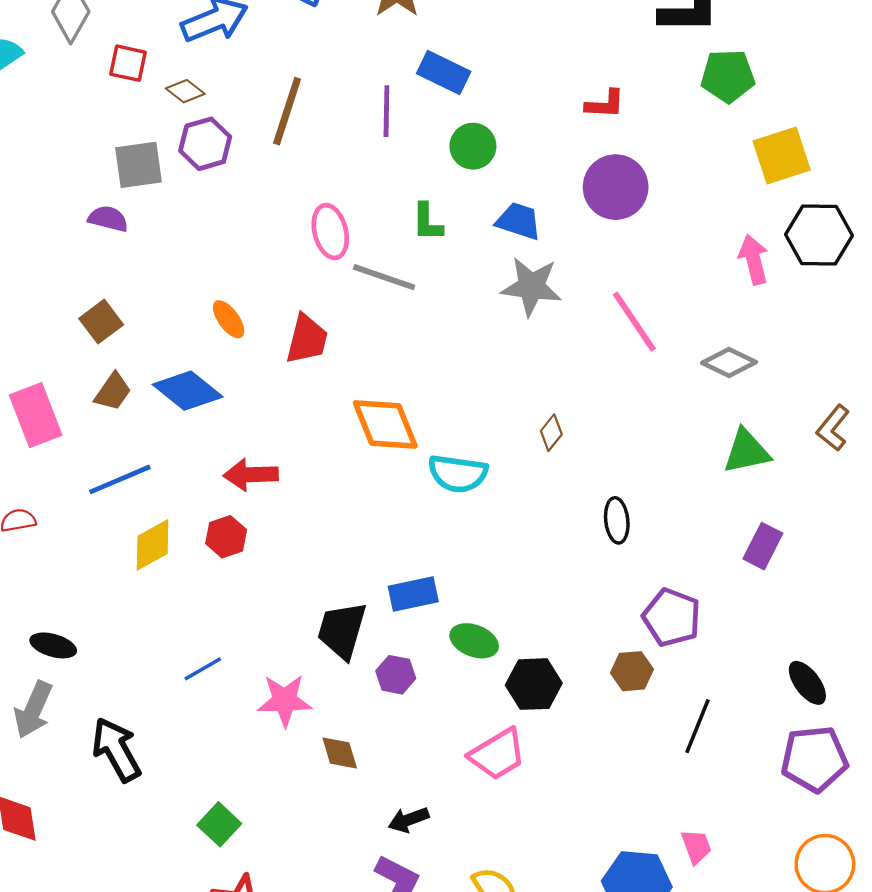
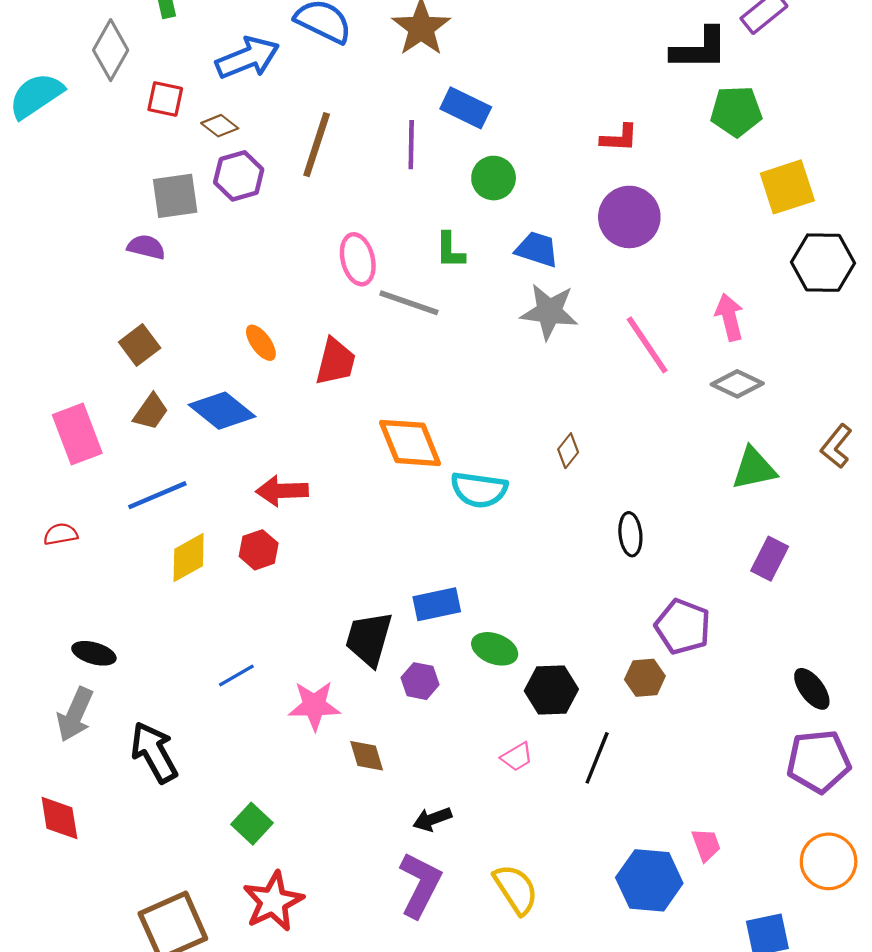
pink arrow: (754, 260) -> (729, 317), moved
black line: (697, 726) -> (597, 758), moved
pink trapezoid: (497, 754) -> (517, 757), size x0.6

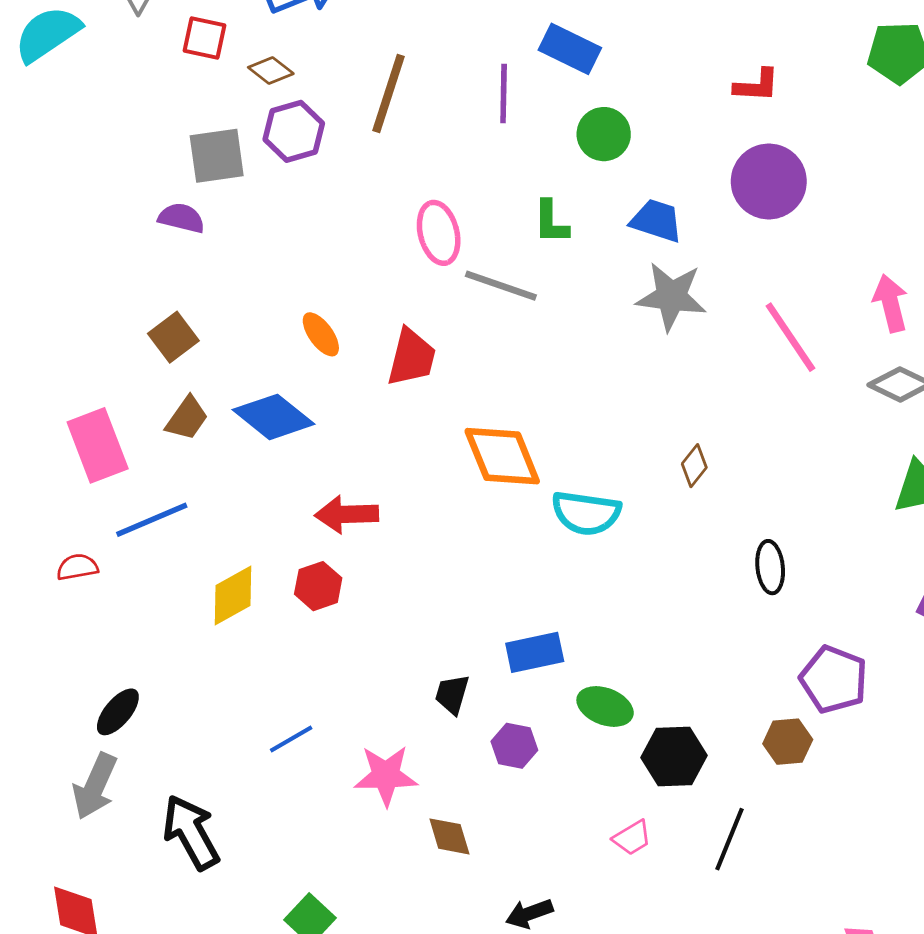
blue line: (157, 495) -> (152, 520), moved
black trapezoid: (369, 639) -> (452, 694), size x0.6
black ellipse: (94, 653) -> (118, 712), turned -66

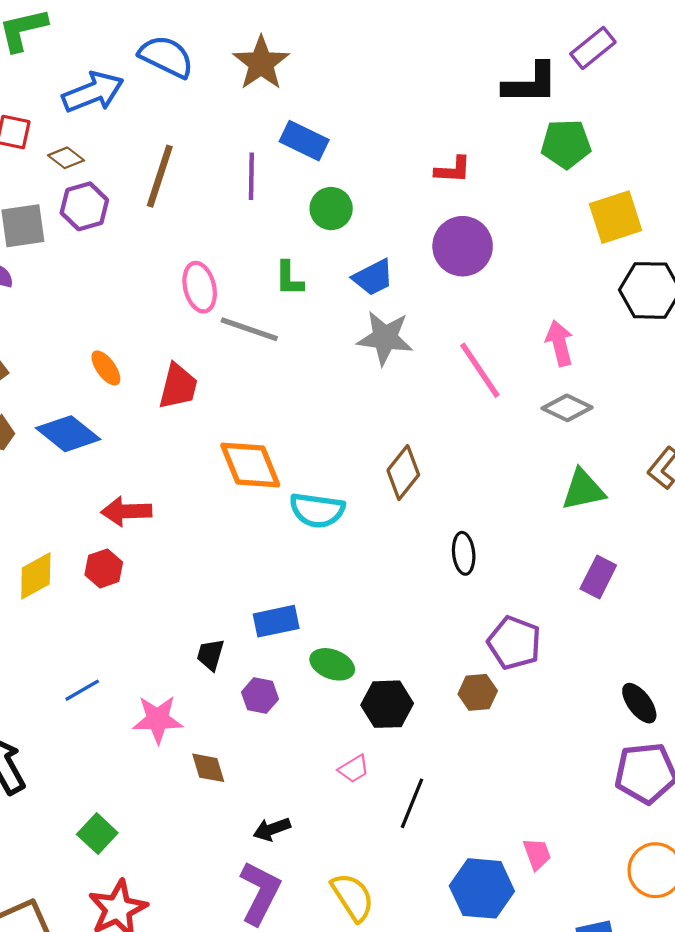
blue trapezoid: (656, 221) -> (373, 277), turned 135
brown diamond: (694, 466) -> (403, 473), size x1.6
black line: (730, 839) -> (412, 803), moved

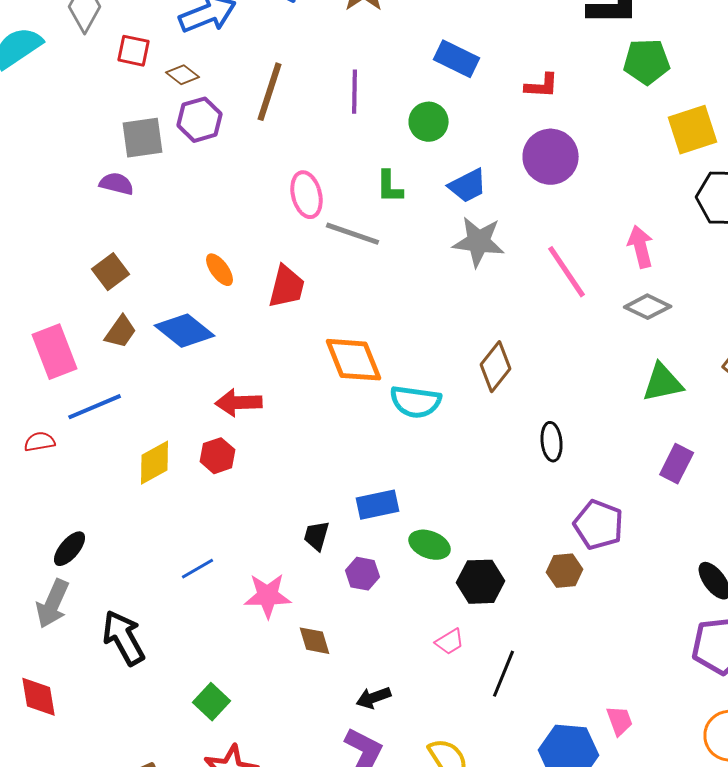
blue rectangle: (304, 141) -> (457, 59), moved

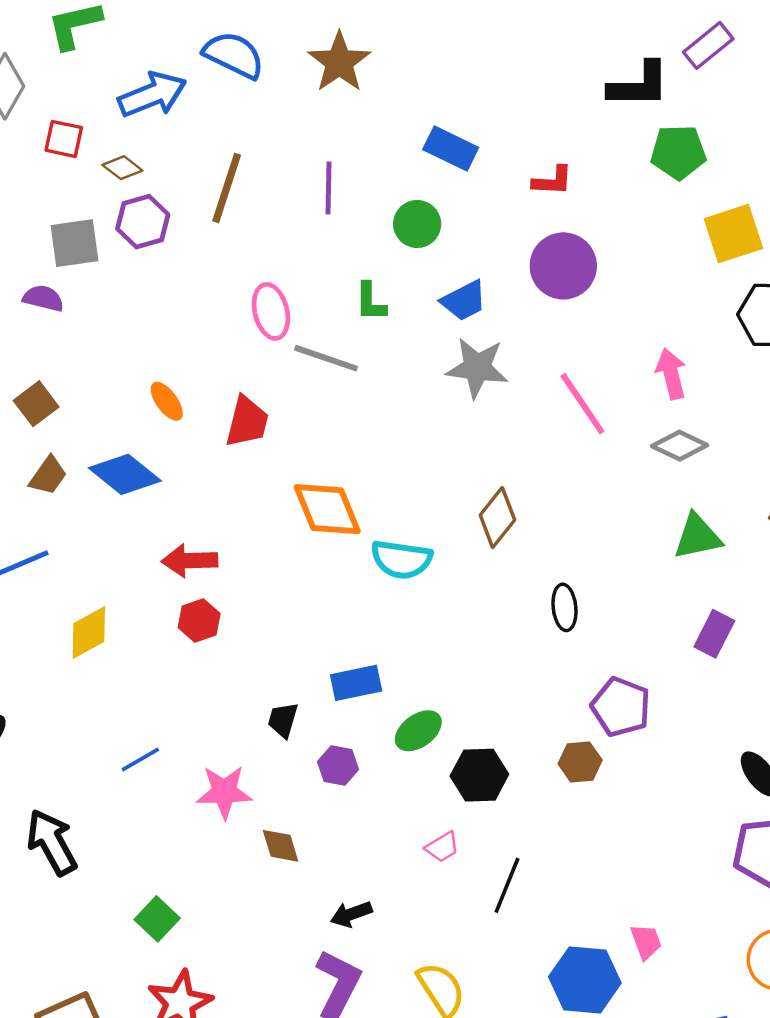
red hexagon: (218, 456) -> (199, 621), moved
green ellipse: (430, 545) -> (418, 731), turned -57

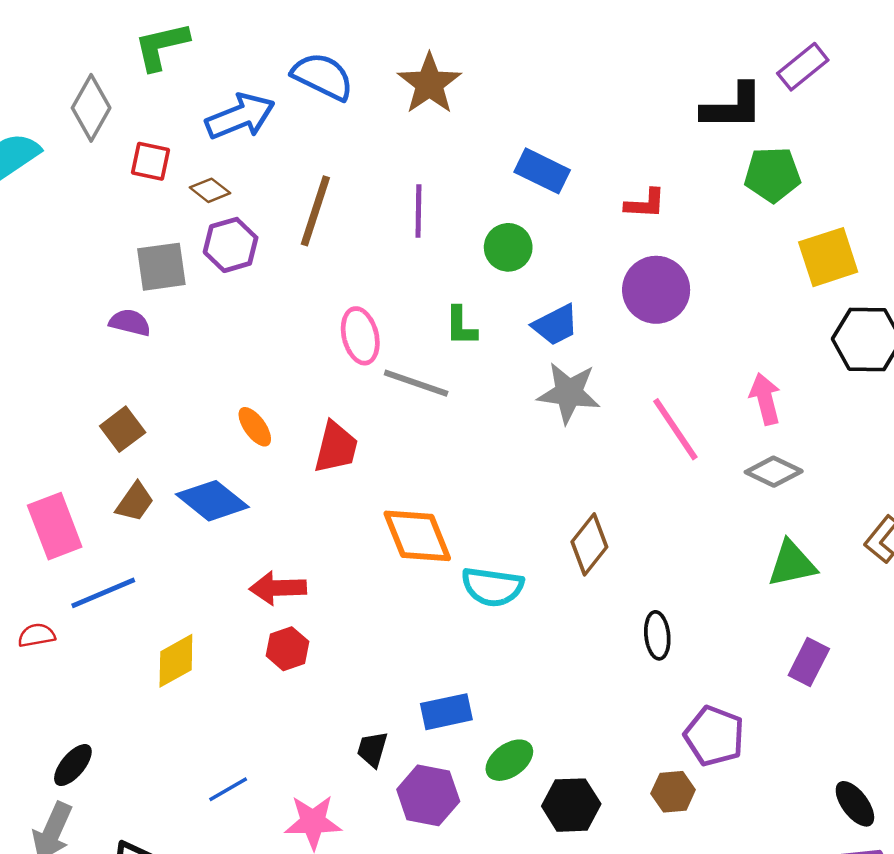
purple hexagon: (338, 766) -> (428, 795), size x1.5

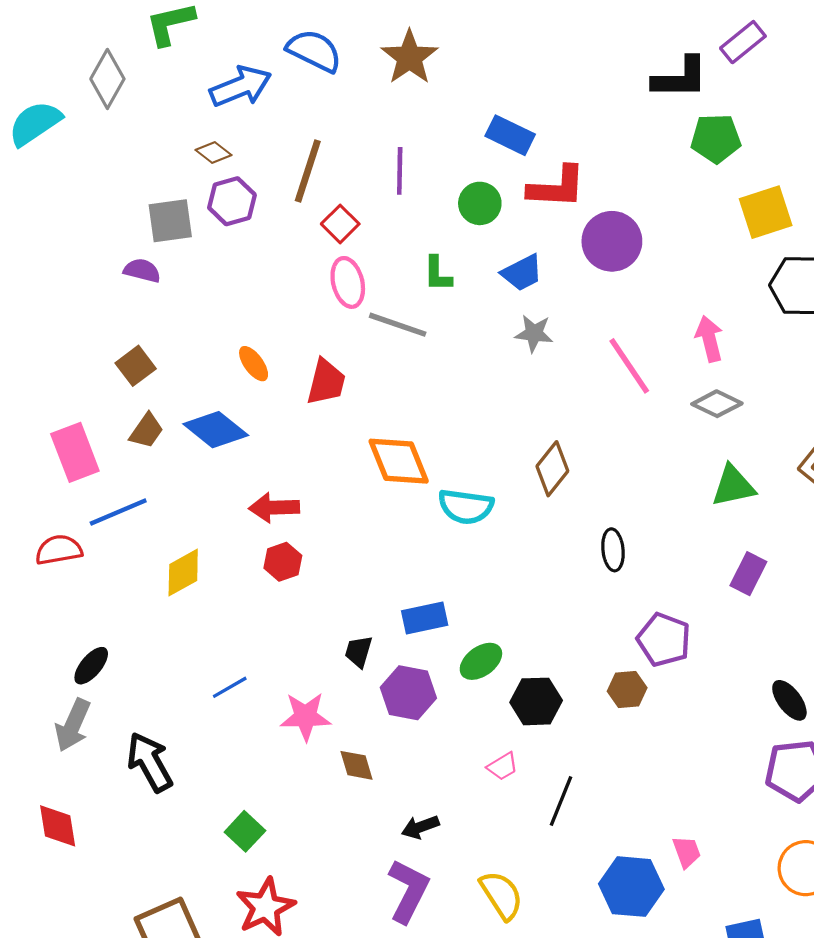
red square: (151, 161) -> (340, 224), moved, turned 33
red L-shape: (645, 204) -> (557, 187), moved, size x1.6
gray star: (569, 393) -> (534, 333), size x0.7
red semicircle: (37, 635) -> (59, 550), size x1.4

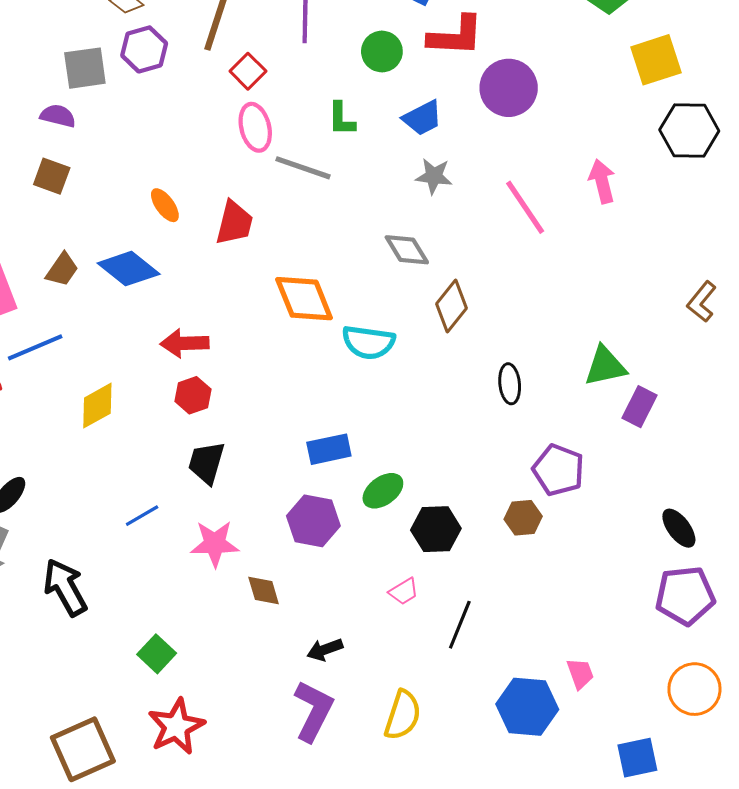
brown square: (136, 366) -> (52, 176), moved, turned -33
gray diamond: (717, 404) -> (407, 250), moved, turned 33
green triangle: (733, 486) -> (605, 366), moved
black trapezoid: (359, 652) -> (206, 463), moved, size x1.4
yellow semicircle: (501, 895) -> (403, 715), turned 51

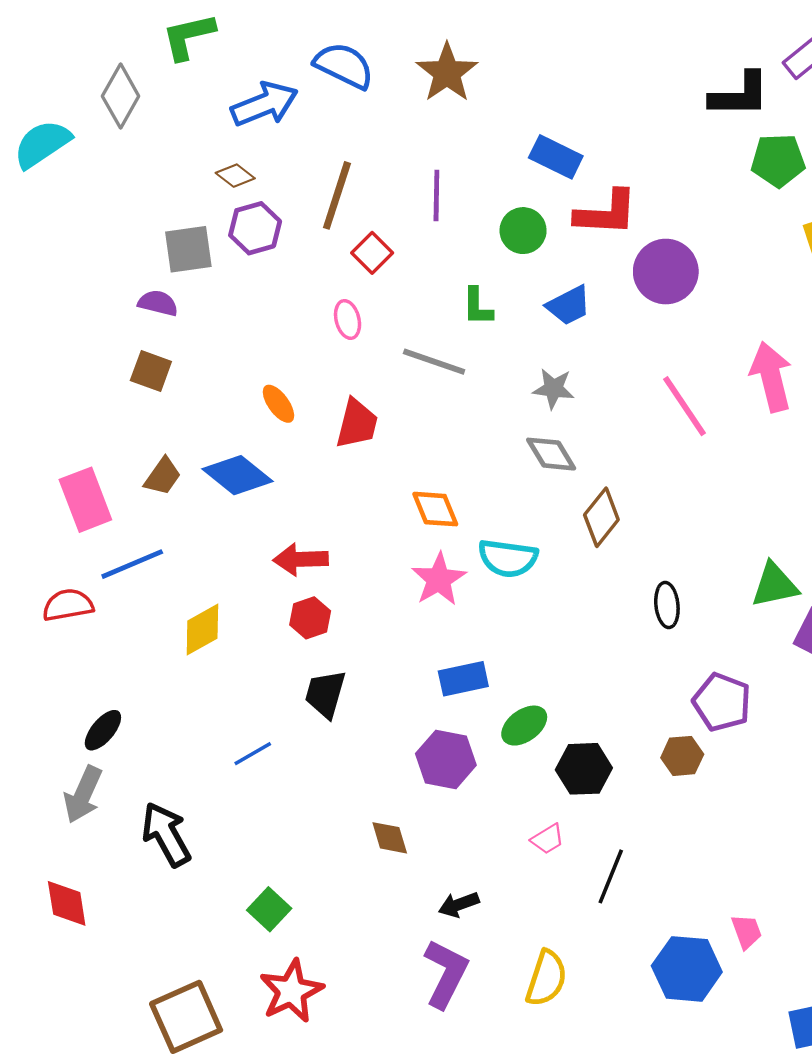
pink ellipse: (255, 127) -> (348, 319), moved, size x0.7
gray star: (434, 176) -> (553, 389), moved
pink arrow: (602, 181) -> (771, 377), size x1.4
orange diamond: (304, 299) -> (435, 509), size x0.7
pink star: (215, 544) -> (439, 579), moved, turned -30

